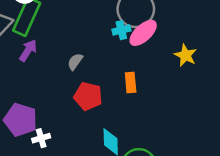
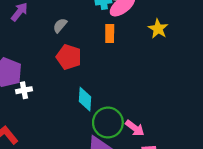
orange rectangle: (131, 82) -> (110, 34), moved

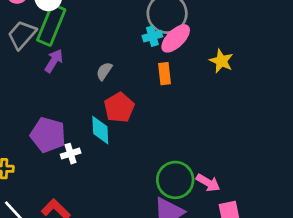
red pentagon: (69, 57) -> (119, 108), turned 30
cyan diamond: (85, 99) -> (100, 130), moved

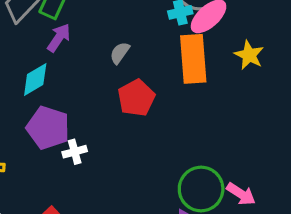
yellow star: (221, 61) -> (249, 55), moved
orange rectangle: (165, 74) -> (193, 59), size x1.8
cyan diamond: (100, 130) -> (35, 80), moved, turned 60

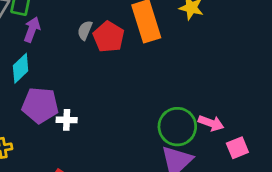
red pentagon: (136, 98) -> (109, 37), moved
white cross: (75, 152) -> (67, 120), turned 30

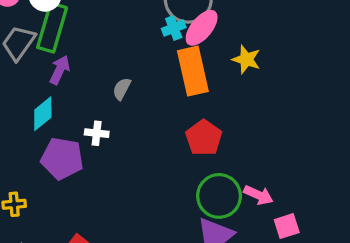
gray semicircle: (85, 30) -> (122, 89), moved
red pentagon: (109, 37) -> (204, 138), moved
white cross: (67, 120) -> (97, 133), moved

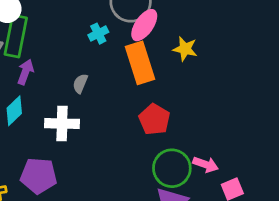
cyan cross: (174, 28) -> (98, 34), moved
white cross: (97, 133) -> (62, 124), size x1.6
purple pentagon: (62, 158) -> (39, 176), moved

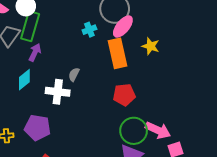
gray semicircle: (80, 84) -> (74, 74), moved
red pentagon: (154, 119) -> (124, 95), turned 30
pink arrow: (206, 164) -> (158, 130), size x1.4

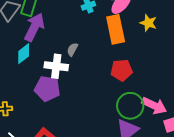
purple arrow: (35, 52) -> (34, 27), size x1.6
purple pentagon: (38, 128) -> (47, 89), moved

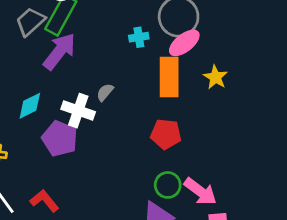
cyan diamond: (24, 54) -> (30, 106), moved
green circle: (130, 106) -> (168, 185), size x0.7

